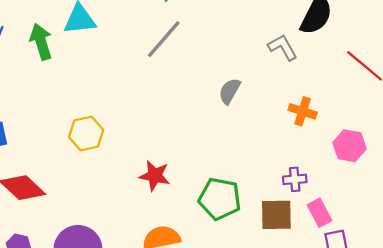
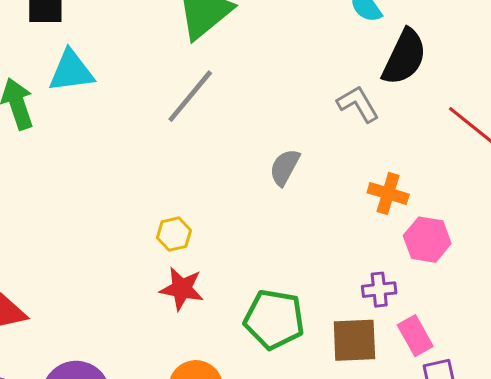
yellow hexagon: (86, 133) -> (174, 234), moved, size x0.7
pink hexagon: (349, 146) -> (427, 240), moved

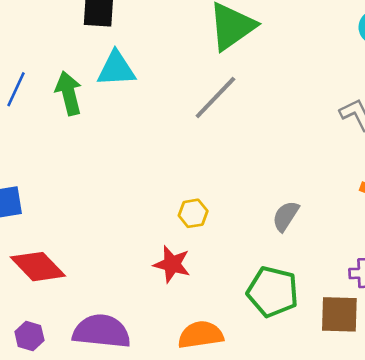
gray semicircle: (285, 167) -> (286, 216), moved
red star: (182, 289) -> (172, 264), moved

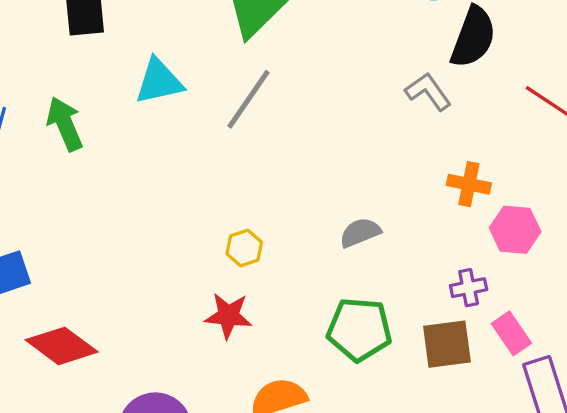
cyan triangle: (116, 69) -> (159, 81), moved
gray semicircle: (286, 216) -> (360, 233), turned 44

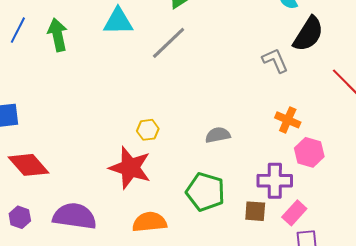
purple cross: (469, 288) -> (275, 181), size x1.6
red star: (228, 316) -> (130, 168), size x1.5
pink rectangle: (511, 333) -> (294, 213), turned 65
brown square: (447, 344) -> (255, 211), size x0.7

